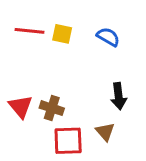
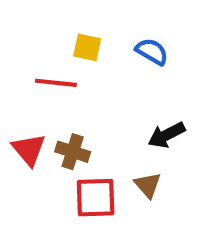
red line: (29, 31) -> (56, 83), moved
black arrow: (119, 96) -> (167, 135), turned 70

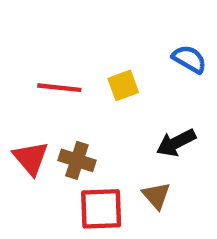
yellow square: (87, 47) -> (123, 85), moved, turned -32
blue semicircle: (152, 52) -> (189, 59), moved

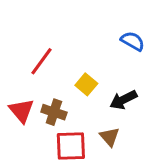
yellow square: (123, 85) -> (86, 84), moved, turned -30
red line: (59, 88) -> (42, 61), turned -60

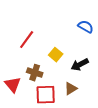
red triangle: (21, 111) -> (13, 85), moved
brown triangle: (109, 137) -> (71, 89), turned 40

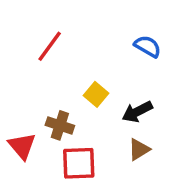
red line: (27, 40) -> (50, 46), moved
brown triangle: (71, 89) -> (139, 149), moved

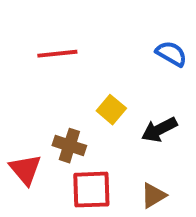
red line: (50, 46) -> (57, 54), turned 48
brown triangle: (139, 149) -> (153, 196), moved

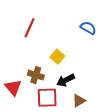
red line: (57, 54) -> (30, 28), turned -60
black arrow: (159, 130) -> (66, 80), moved

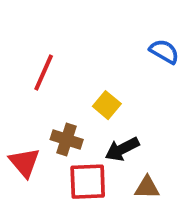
red line: (30, 28) -> (44, 73), moved
brown triangle: (79, 101) -> (147, 187), turned 32

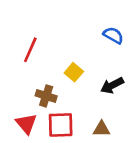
black arrow: (122, 149) -> (112, 85), moved
red triangle: (24, 162) -> (26, 124), moved

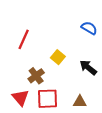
black arrow: (112, 85) -> (88, 67), turned 66
brown cross: (46, 96) -> (36, 76), turned 35

